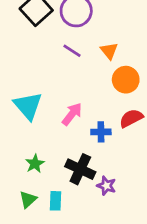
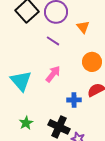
orange triangle: (109, 51) -> (83, 27), moved
pink arrow: (72, 114) -> (53, 74), moved

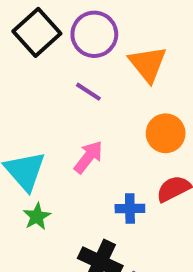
orange triangle: (83, 27) -> (148, 64), size x1.5
green star: (26, 123) -> (37, 216), moved

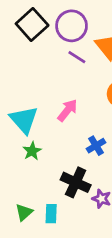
purple line: (88, 92) -> (77, 57), moved
blue cross: (130, 209) -> (96, 146), turned -30

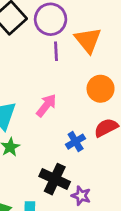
purple line: (77, 57) -> (56, 51), turned 54

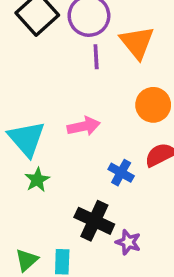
pink arrow: (46, 105) -> (84, 126), turned 40
blue cross: (76, 142) -> (121, 173), turned -30

